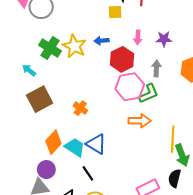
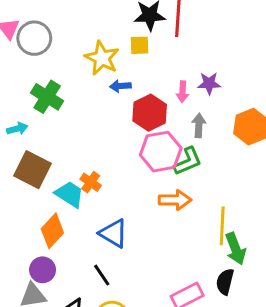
pink arrow: (138, 37) -> (182, 92), moved
yellow star: (74, 46) -> (102, 58), moved
cyan arrow: (29, 70) -> (17, 129), turned 128
brown square: (40, 99) -> (32, 170), turned -35
cyan trapezoid: (75, 147) -> (69, 194), moved

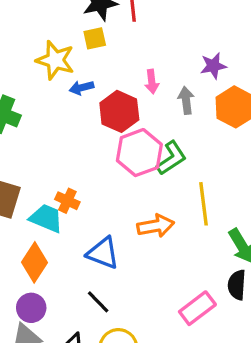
purple star: (209, 83) -> (213, 66), moved
gray arrow: (199, 125) -> (186, 100), moved
orange arrow: (175, 200) -> (156, 226), moved
yellow line: (222, 226) -> (203, 204), moved

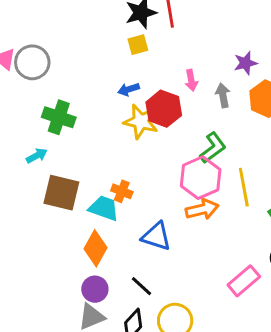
yellow star: (55, 60) -> (141, 121), moved
pink hexagon: (139, 153) -> (201, 178), moved
black line: (98, 302) -> (142, 286), moved

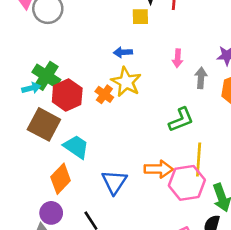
red hexagon: (164, 109) -> (67, 95), moved
green cross: (59, 117) -> (46, 76), moved
pink hexagon: (201, 178) -> (187, 183), moved
orange cross: (122, 191) -> (104, 94), moved
blue triangle: (156, 236) -> (114, 182), turned 32

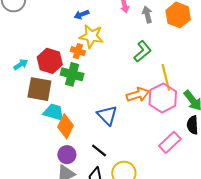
green cross: (46, 76) -> (72, 74), moved
cyan trapezoid: (76, 147) -> (54, 112), moved

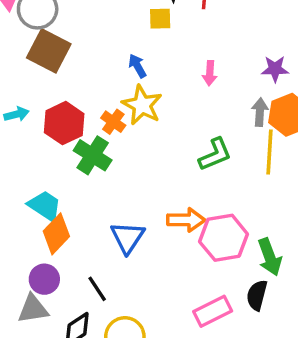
blue arrow: (82, 14) -> (137, 66), turned 64
gray arrow: (147, 15) -> (260, 112), moved
yellow line: (166, 77) -> (270, 152), moved
brown square: (39, 89) -> (49, 51), moved

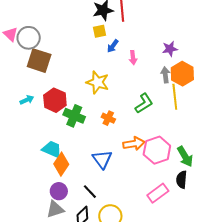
blue arrow: (137, 66) -> (113, 46), moved, turned -104
orange cross: (113, 122) -> (108, 118), moved

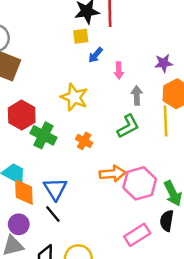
gray arrow: (165, 75) -> (137, 95), moved
blue triangle: (102, 159) -> (55, 189), moved
orange diamond: (61, 164) -> (24, 192), turned -40
black line: (90, 192) -> (53, 214), moved

